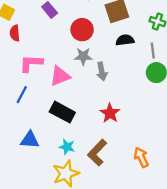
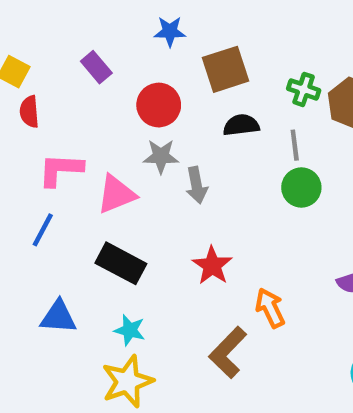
brown L-shape: (97, 153) -> (228, 352), moved
orange arrow: (141, 157) -> (270, 308), moved

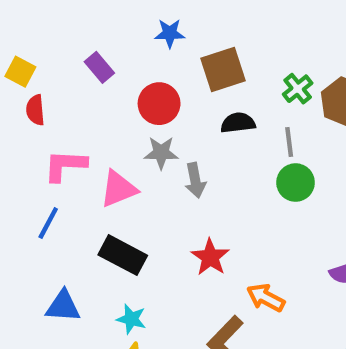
green cross: (304, 89) -> (298, 89), turned 32
orange arrow: (270, 308) -> (266, 298), turned -36

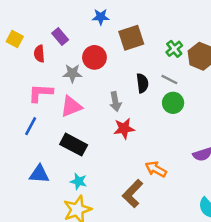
red semicircle: (35, 110) -> (39, 54), moved
black semicircle: (238, 123) -> (142, 83), moved, turned 90
gray line: (289, 142) -> (169, 79), turned -56
gray star: (161, 153) -> (72, 73), moved
red star: (210, 257) -> (124, 129), moved, turned 30

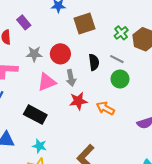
red circle: (94, 57) -> (60, 54), moved
pink triangle: (71, 106) -> (47, 82), moved
orange arrow: (156, 169) -> (105, 108), moved

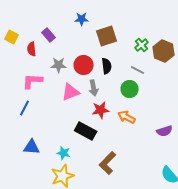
black semicircle: (94, 62) -> (107, 66), moved
green circle: (120, 79) -> (130, 89), moved
black rectangle: (35, 115) -> (86, 131), moved

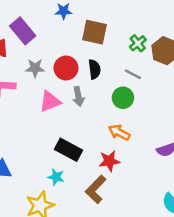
purple rectangle: (49, 35) -> (23, 31), size x1.5
brown square: (107, 36) -> (94, 32), turned 30
red star: (101, 110) -> (109, 161), moved
cyan star: (64, 153) -> (56, 177), moved

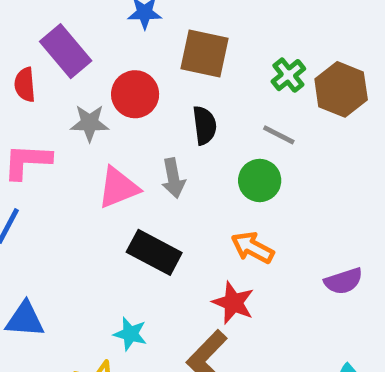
red circle: (66, 68) -> (135, 94), moved
black rectangle: (68, 150) -> (154, 252), moved
red star: (109, 161) -> (233, 303), turned 30

